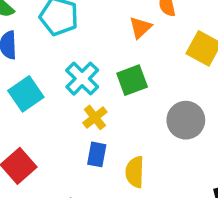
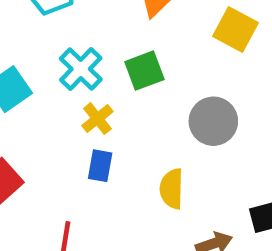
yellow semicircle: (135, 172) -> (172, 189), moved

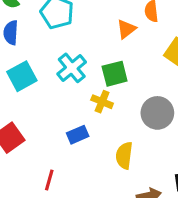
yellow cross: (97, 119) -> (102, 102), moved, turned -35
blue rectangle: (100, 166) -> (78, 135), turned 50

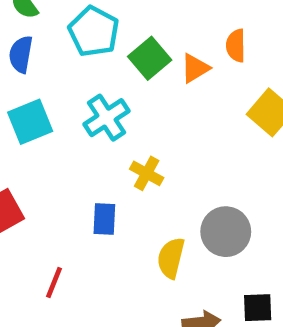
green square: (115, 74) -> (150, 58), moved, turned -32
gray circle: (157, 113) -> (226, 232), moved
blue rectangle: (78, 135) -> (104, 219), turned -70

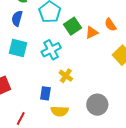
orange semicircle: (236, 46) -> (110, 25), turned -40
cyan square: (30, 122) -> (18, 48), turned 30
yellow semicircle: (171, 258) -> (60, 111), moved, turned -108

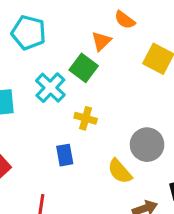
green square: (73, 26) -> (84, 68), moved
yellow semicircle: (60, 111) -> (120, 171), moved, turned 66

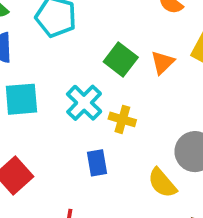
orange triangle: (101, 41) -> (163, 63), moved
cyan cross: (50, 88) -> (84, 103), moved

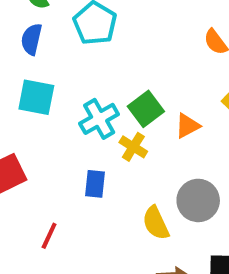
green square: (121, 60) -> (146, 109), moved
orange triangle: (163, 63) -> (187, 126), moved

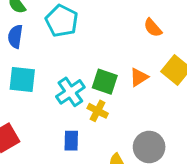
green square: (146, 109) -> (105, 82), turned -30
orange triangle: (187, 126) -> (139, 77), moved

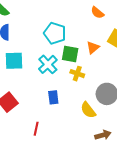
cyan pentagon: (62, 21) -> (55, 33), moved
yellow cross: (98, 111) -> (77, 74), moved

